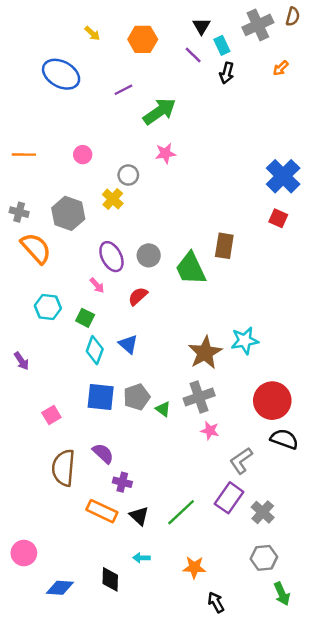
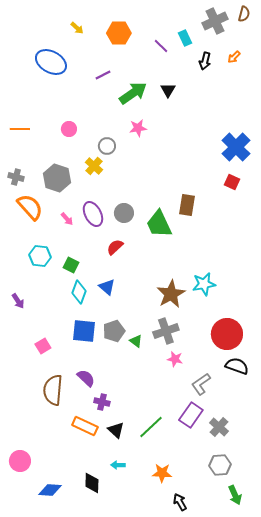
black triangle: (201, 26) -> (168, 90), moved
black arrow: (227, 73) -> (205, 61), moved
pink arrow: (97, 285) -> (67, 219), moved

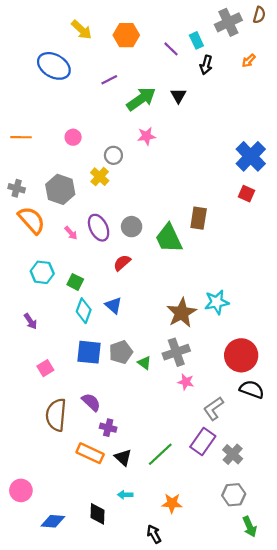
yellow arrow: (77, 28) -> (82, 30), size x1.5
black arrow: (205, 61) -> (206, 65), moved
purple arrow: (18, 301) -> (30, 321), moved
black arrow: (180, 502) -> (154, 534), moved

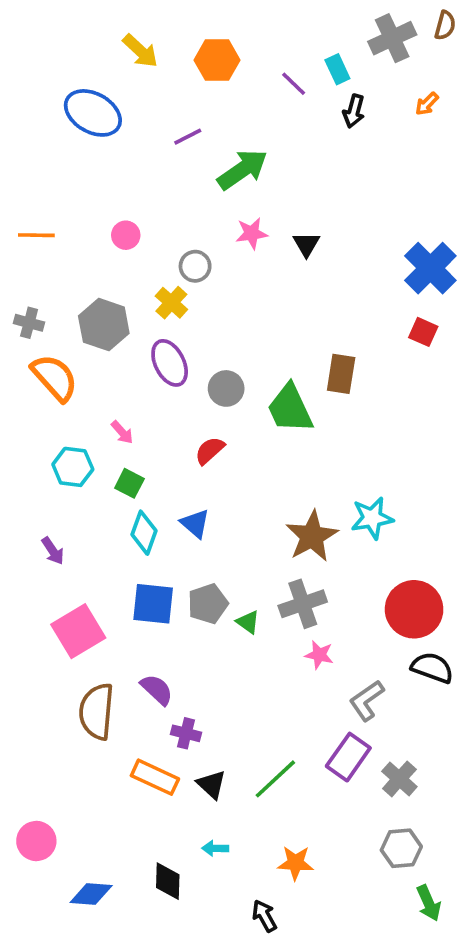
black triangle: (178, 96) -> (306, 244), moved
purple ellipse: (99, 228) -> (170, 363), moved
pink arrow: (71, 233) -> (122, 432), moved
pink square: (45, 368) -> (78, 631), size x1.8

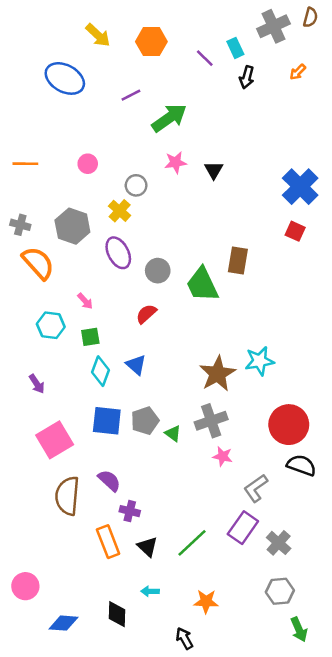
green square: (129, 483) -> (90, 337), turned -36
orange rectangle: (155, 777) -> (108, 542), turned 44

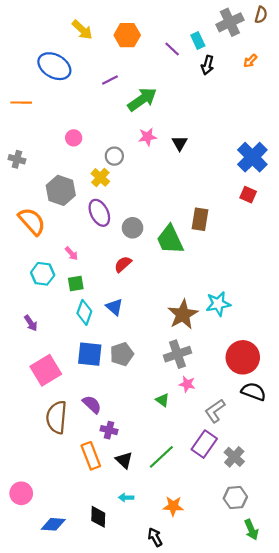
orange line: (25, 164) -> (21, 103), moved
gray cross: (20, 225) -> (17, 159), moved
green triangle: (173, 433) -> (162, 400), moved

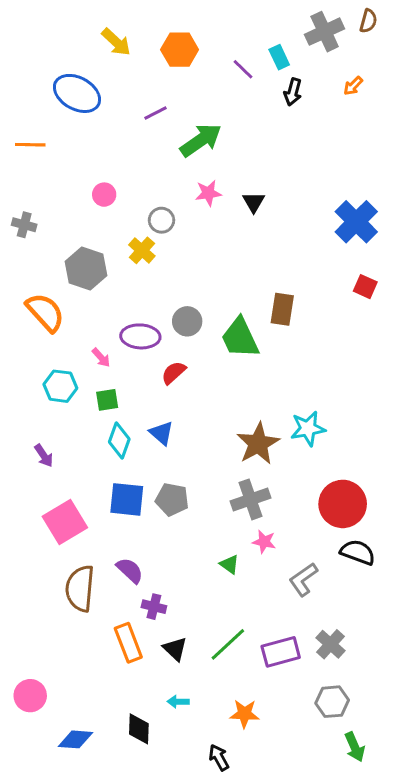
red square: (248, 195) -> (365, 287), moved
purple ellipse: (99, 213) -> (140, 336), moved, turned -60
gray pentagon: (122, 354) -> (172, 499), turned 30
purple rectangle: (204, 444) -> (281, 652), moved, turned 40

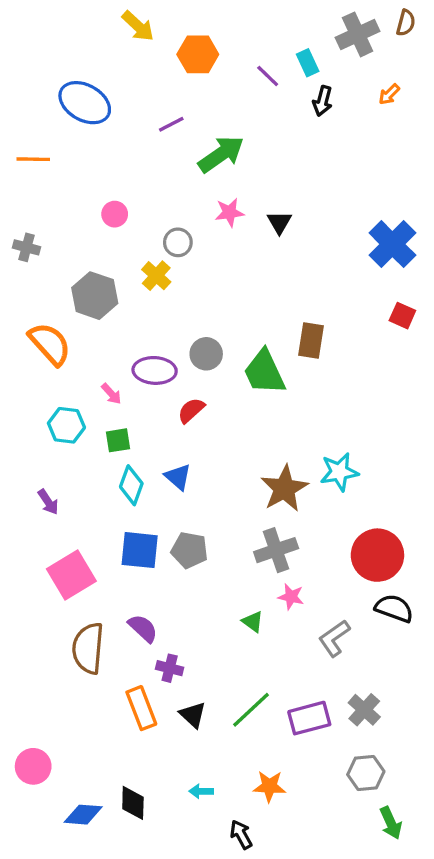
yellow arrow: (116, 42) -> (138, 26), moved
cyan arrow: (178, 702) -> (201, 791), moved
black diamond: (139, 729) -> (133, 803), moved

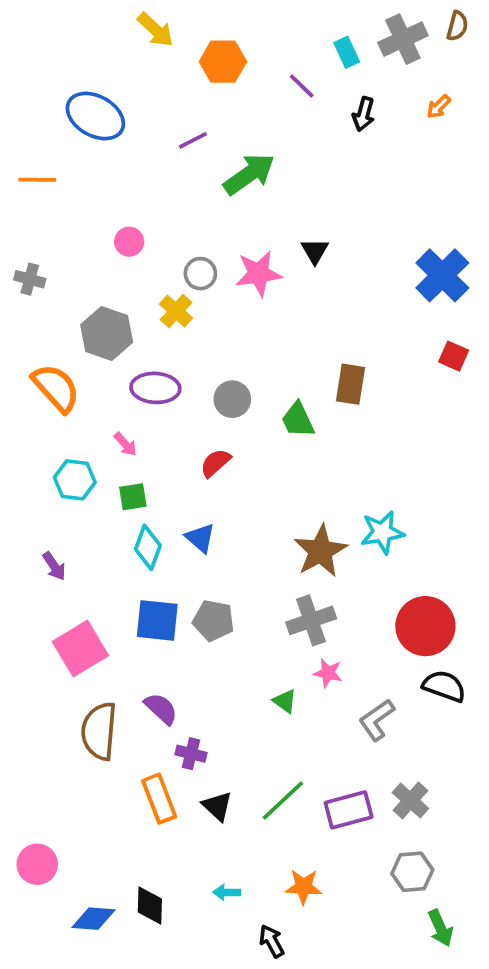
cyan rectangle: (308, 63) -> (347, 52), moved
pink star: (229, 212) -> (259, 274), moved, size x1.4
purple ellipse: (155, 370) -> (155, 388), moved
green trapezoid: (264, 372) -> (298, 420), size x0.7

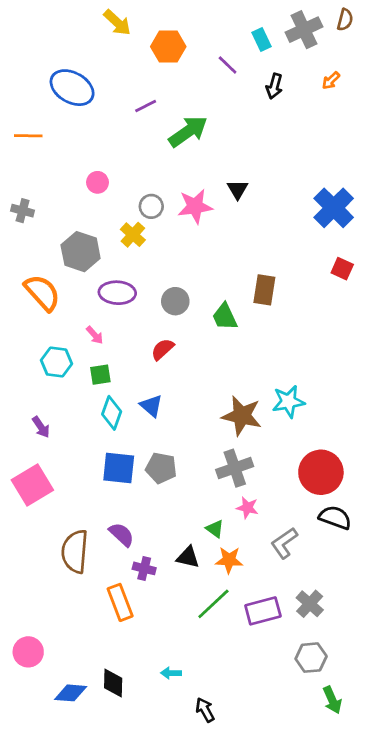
brown star: (320, 551) -> (242, 416), turned -30
pink square: (80, 649) -> (32, 485), moved
black triangle: (217, 806) -> (188, 557), moved, turned -30
orange star: (304, 887) -> (229, 560), moved

